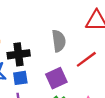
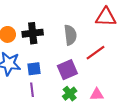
black cross: (19, 54) -> (33, 33), moved

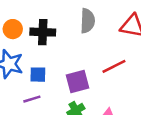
gray semicircle: (70, 35) -> (88, 21), moved
purple line: (32, 90) -> (32, 99), turned 72

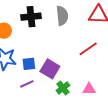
black cross: (43, 32) -> (31, 17), moved
purple square: (77, 82) -> (50, 69), moved, turned -36

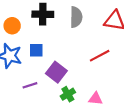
blue square: (29, 64) -> (36, 50), moved

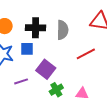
black cross: (43, 14) -> (36, 28), moved
gray semicircle: (76, 17) -> (62, 30), moved

